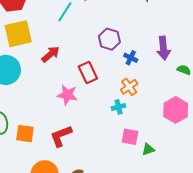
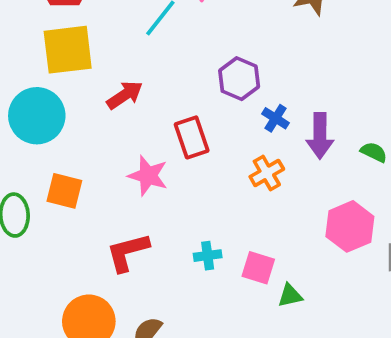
purple arrow: (163, 48) -> (320, 136), moved
cyan cross: (119, 107) -> (208, 256), moved
orange square: (25, 134) -> (64, 191), moved

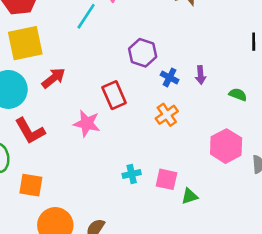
red arrow: (125, 95) -> (53, 78), moved
purple arrow: (320, 136) -> (201, 75), moved, size x0.6
orange square: (64, 191) -> (31, 185), moved
red L-shape: (128, 252) -> (30, 131), moved, turned -100

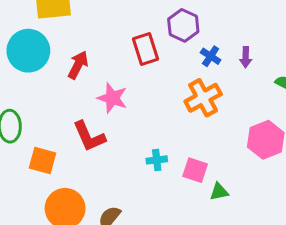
red arrow: (53, 78) -> (78, 65), moved, turned -30
red rectangle: (114, 95) -> (146, 49), moved
orange cross: (167, 115) -> (203, 98), size x1.4
red L-shape: (30, 131) -> (89, 136), moved

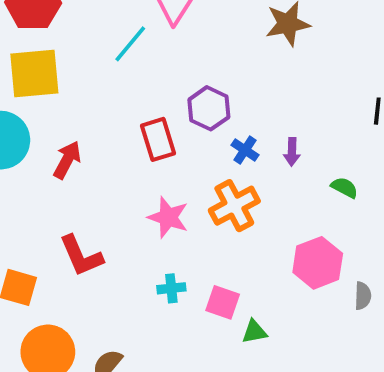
pink star: (112, 98) -> (168, 217), moved

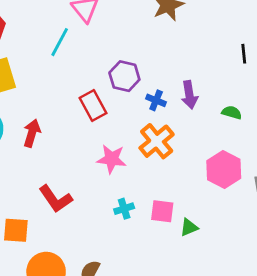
purple arrow: (292, 152) -> (189, 95), size x1.4

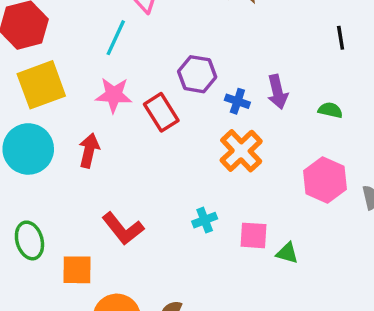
pink star: (112, 159) -> (114, 95), moved
cyan cross: (124, 209) -> (205, 220), moved
green triangle: (189, 227) -> (287, 253), turned 42

